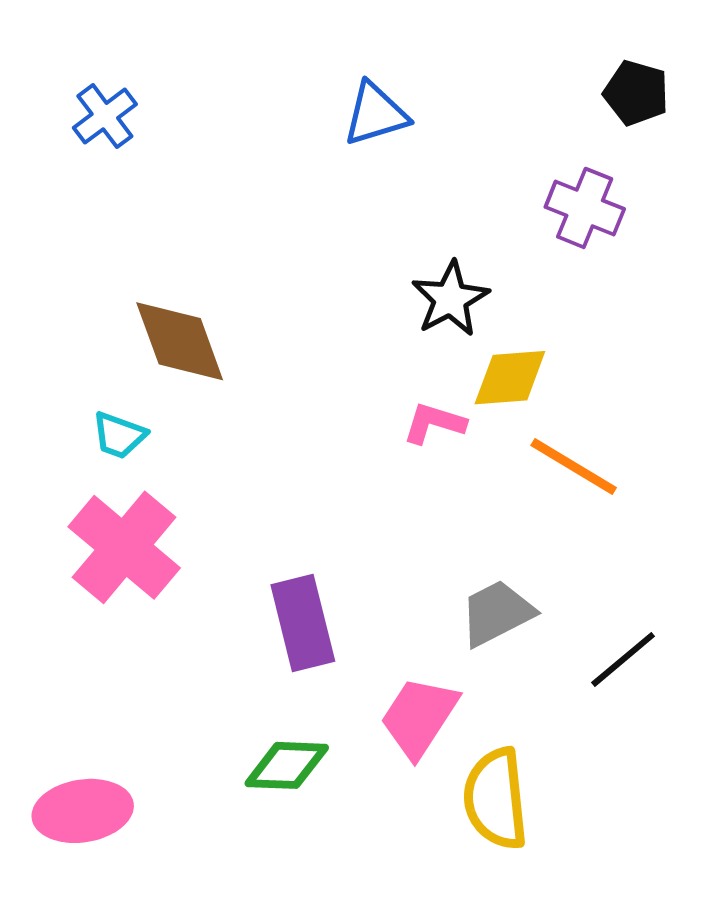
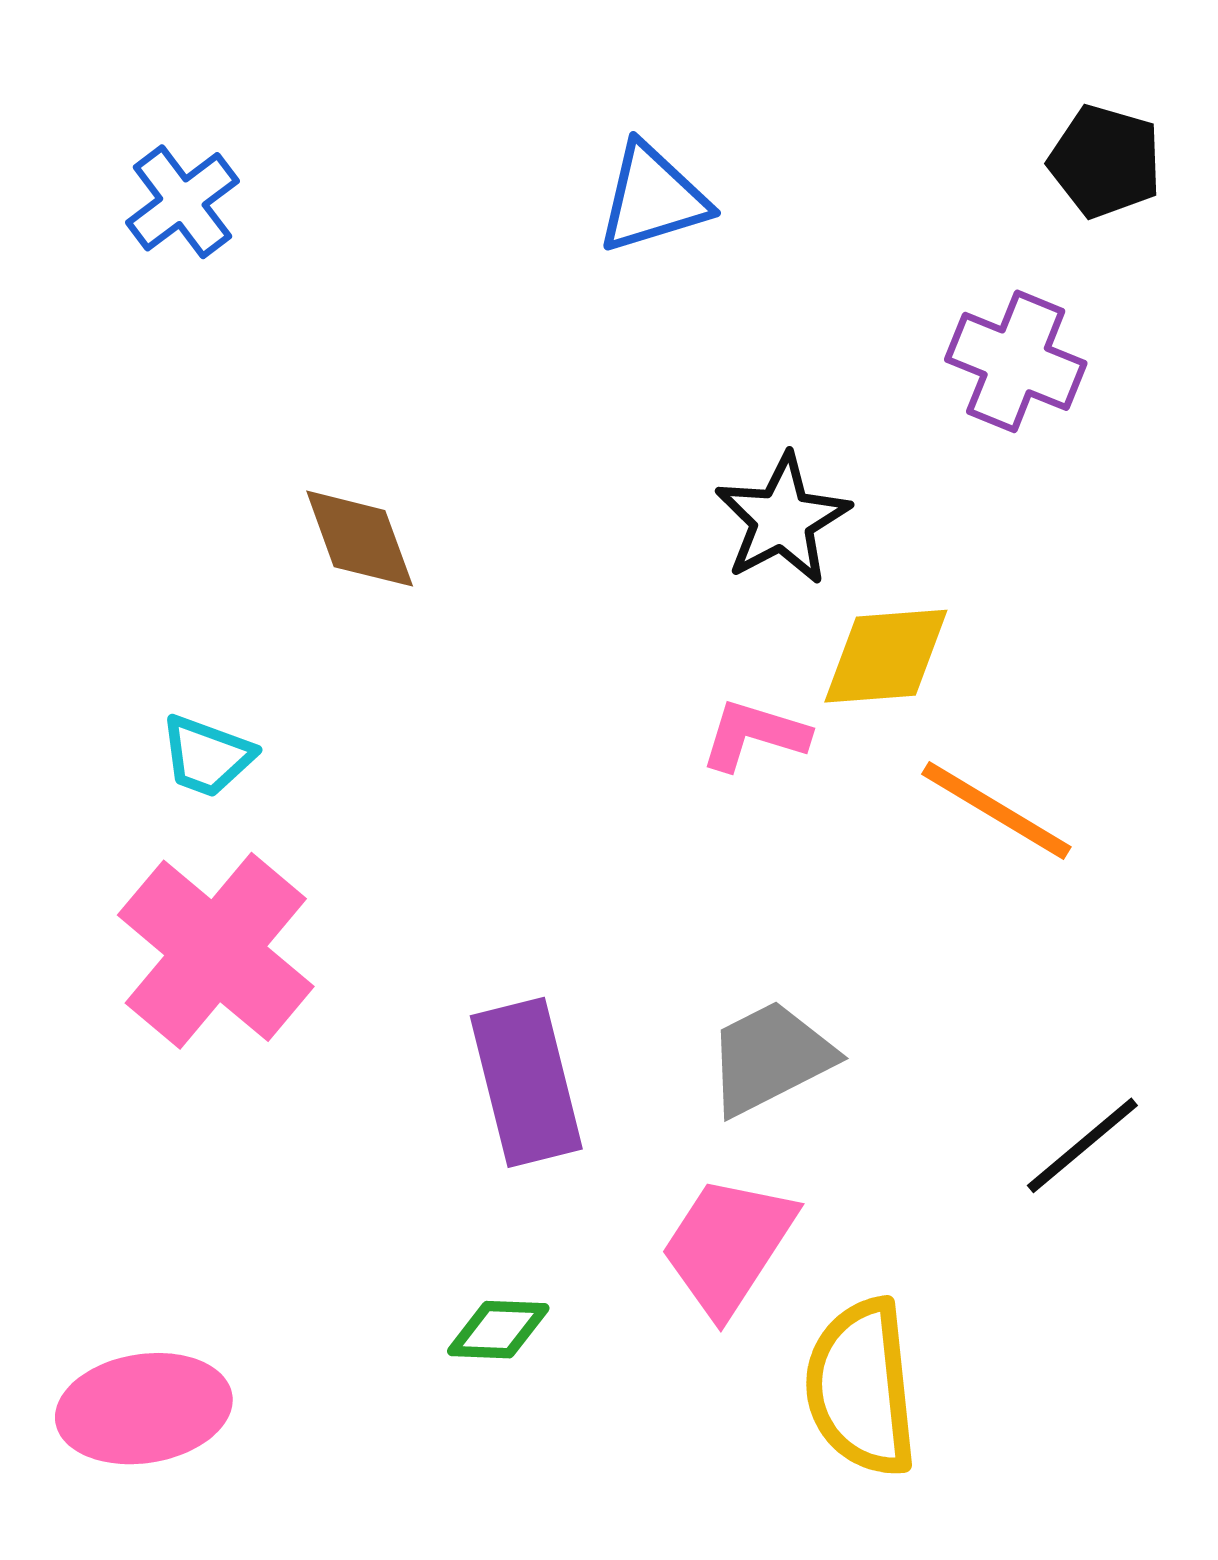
brown diamond: (180, 341) -> (360, 539), moved, size x0.7
gray trapezoid: (497, 613) -> (770, 1058), moved
green diamond: (287, 765) -> (498, 1330), size x0.7

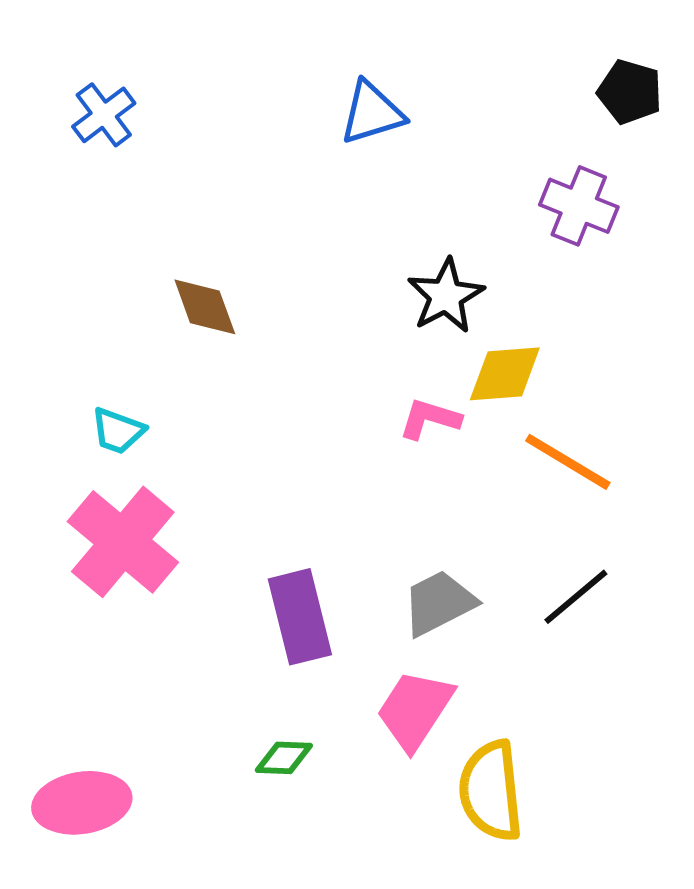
black line: (1082, 1145) -> (576, 597), moved

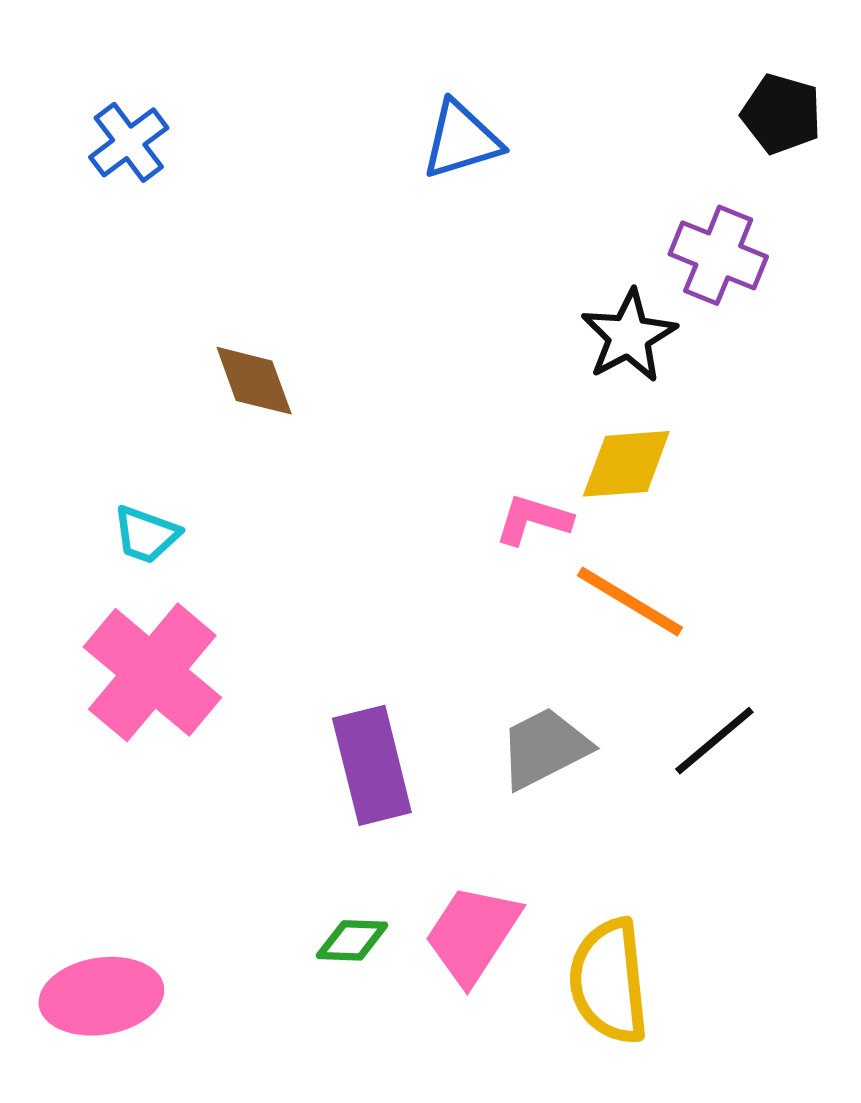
black star: (446, 296) -> (629, 336), moved
orange line: (568, 462) -> (630, 602), moved
pink trapezoid: (415, 710) -> (472, 934), moved

